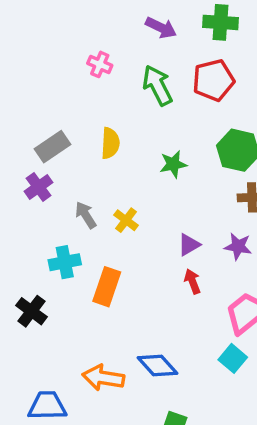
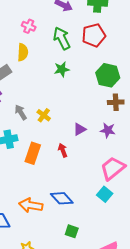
yellow semicircle: (110, 143) -> (23, 52), moved
green star: (173, 164) -> (62, 69), moved
red arrow: (192, 281) -> (63, 150), moved

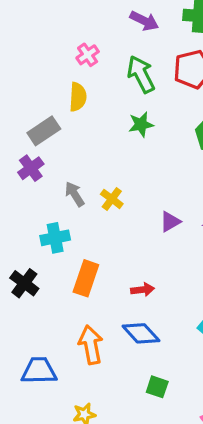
pink cross: (29, 26) -> (88, 55), turned 32
red arrow: (63, 150) -> (143, 290), moved, turned 104
orange rectangle: (33, 153) -> (86, 278), moved
orange arrow: (31, 205) -> (91, 345), turned 70

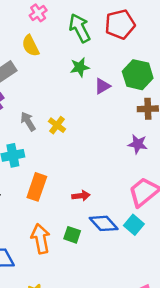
yellow semicircle: (78, 97) -> (31, 46), turned 150
purple triangle: (170, 222) -> (102, 86), moved
blue diamond: (141, 333) -> (104, 223), moved
green square: (157, 387) -> (72, 235), moved

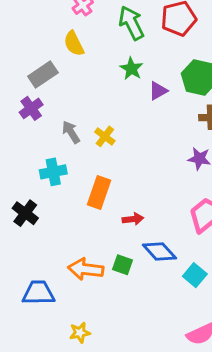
green star: (80, 67) -> (131, 69), turned -30
orange rectangle: (37, 187) -> (99, 193), moved
cyan square: (134, 225) -> (195, 275), moved
orange arrow: (41, 239) -> (86, 269), turned -72

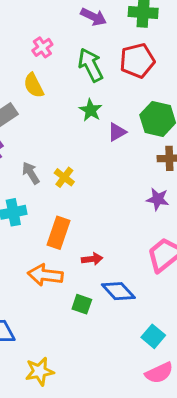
orange arrow: (86, 269) -> (45, 275), moved
cyan square: (195, 275) -> (153, 336), moved
yellow star: (80, 333) -> (40, 371), size x1.4

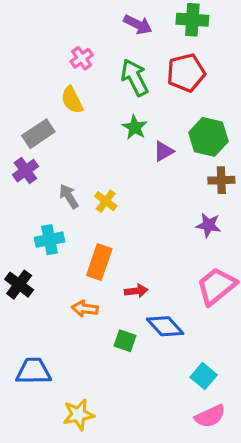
orange arrow: (45, 275) -> (85, 309), size x0.7

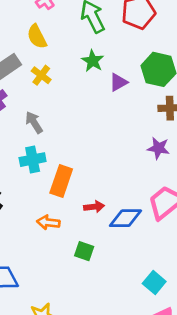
yellow cross: (106, 201) -> (41, 75), moved
cyan cross: (50, 240) -> (33, 160), moved
blue diamond: (165, 326) -> (126, 218), moved, turned -48

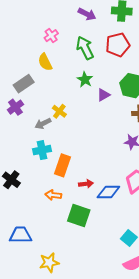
yellow cross: (41, 75) -> (59, 111), moved
gray arrow: (34, 122) -> (43, 123), turned -84
green square: (84, 251) -> (79, 216), size x1.6

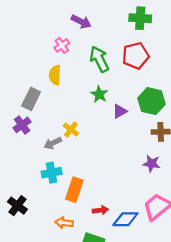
purple arrow: (87, 14) -> (81, 22), moved
yellow semicircle: (45, 62) -> (55, 75), turned 30
gray rectangle: (24, 84) -> (31, 99), turned -30

